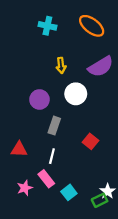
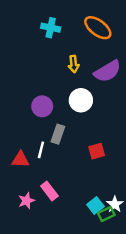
yellow arrow: (61, 65) -> (74, 64), moved
red square: (90, 141) -> (97, 151), turned 35
white line: (52, 156) -> (41, 150), moved
cyan square: (69, 192) -> (95, 206), moved

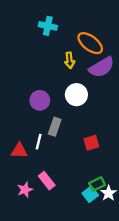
orange ellipse: (98, 28) -> (90, 43), moved
green rectangle: (106, 214) -> (97, 184), moved

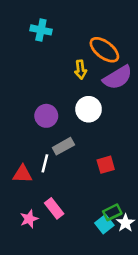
cyan cross: (48, 26) -> (41, 30), moved
gray rectangle: (55, 127) -> (63, 146), turned 42

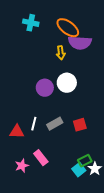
orange ellipse: (104, 50) -> (68, 28), moved
purple semicircle: (118, 78) -> (80, 43), moved, turned 35
purple circle: (46, 116) -> (45, 88), moved
gray rectangle: (63, 146) -> (55, 124), moved

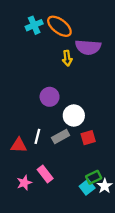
cyan cross: (31, 23) -> (34, 25), turned -35
orange ellipse: (68, 28) -> (59, 26), moved
white circle: (67, 83) -> (74, 116), moved

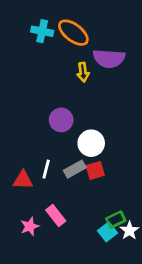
cyan cross: (34, 25) -> (42, 31), turned 35
red square: (88, 138) -> (95, 170), moved

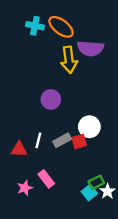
yellow arrow: (83, 72) -> (69, 60), size x1.6
white circle: (91, 143) -> (89, 127), moved

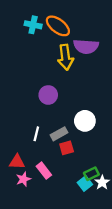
red square: (79, 141) -> (67, 148), moved
red triangle: (19, 149) -> (17, 162), moved

